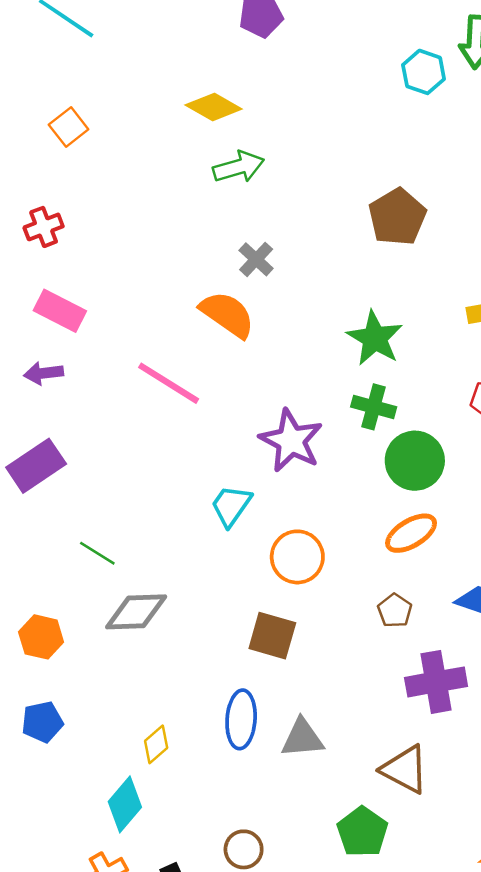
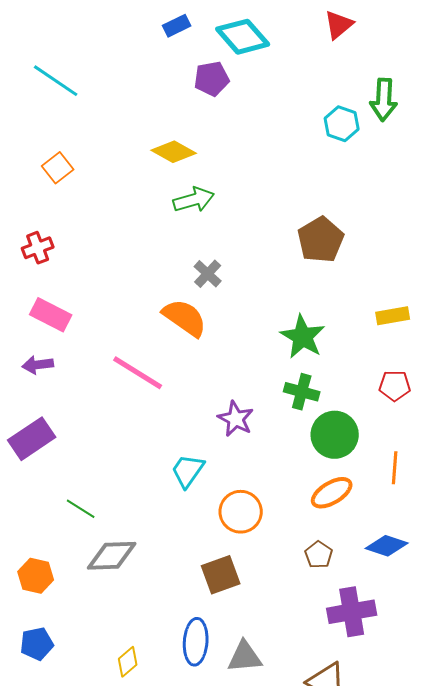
purple star: (291, 441) -> (236, 419), size x0.7
brown square: (272, 636) -> (221, 575), turned -36

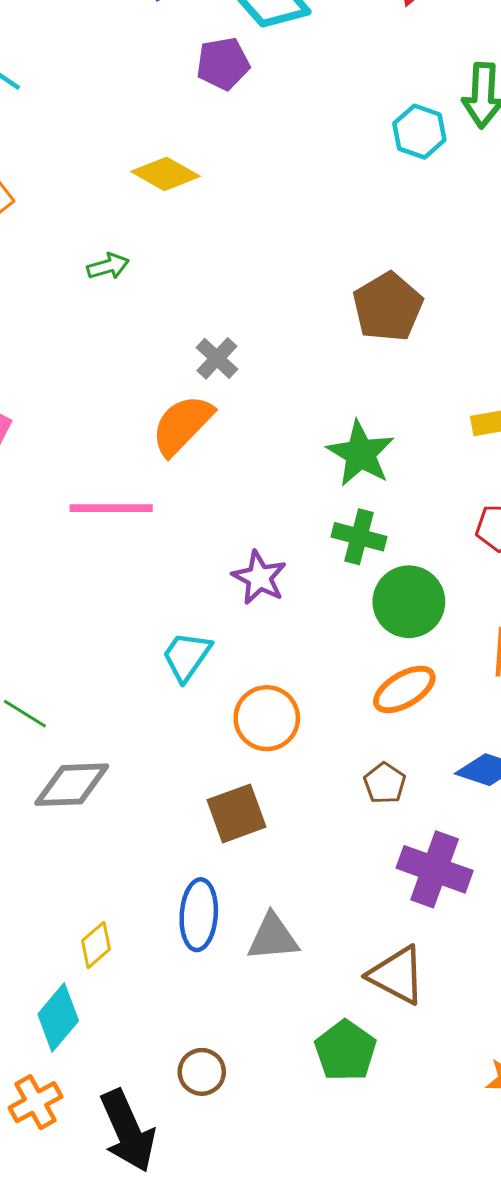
green arrow: (194, 200) -> (108, 266), moved, size x0.7
orange semicircle: (185, 318) -> (182, 425), turned -81
pink line: (138, 373) -> (111, 508), turned -32
purple cross: (352, 612) -> (435, 869), turned 30

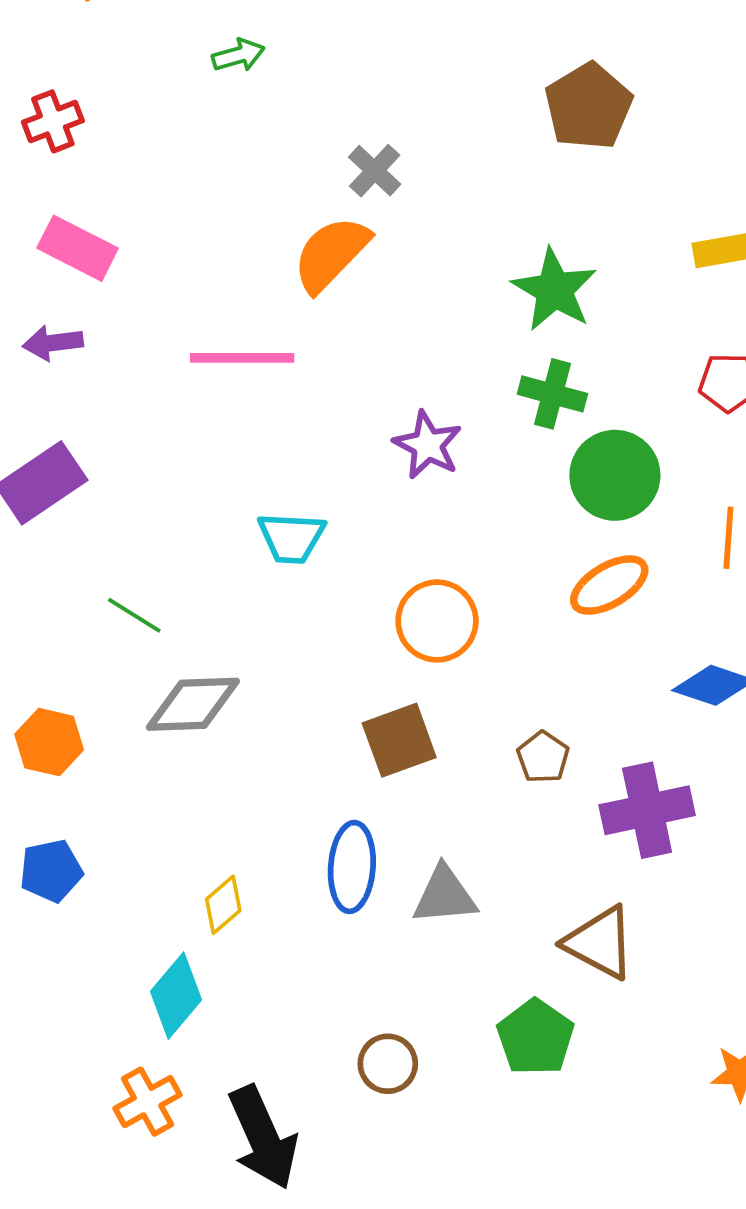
cyan trapezoid: (187, 656) -> (291, 538), moved, turned -122
brown pentagon: (385, 783) -> (543, 757), moved
purple cross: (435, 869) -> (647, 810), turned -32
brown circle: (202, 1072) -> (388, 1064), moved

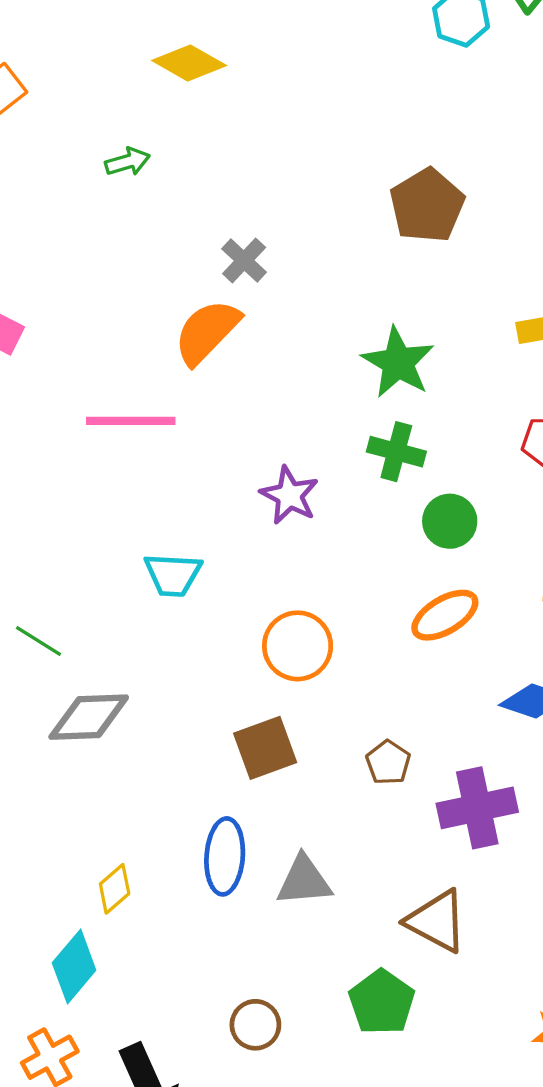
green circle: (615, 475) -> (450, 521), size x0.7

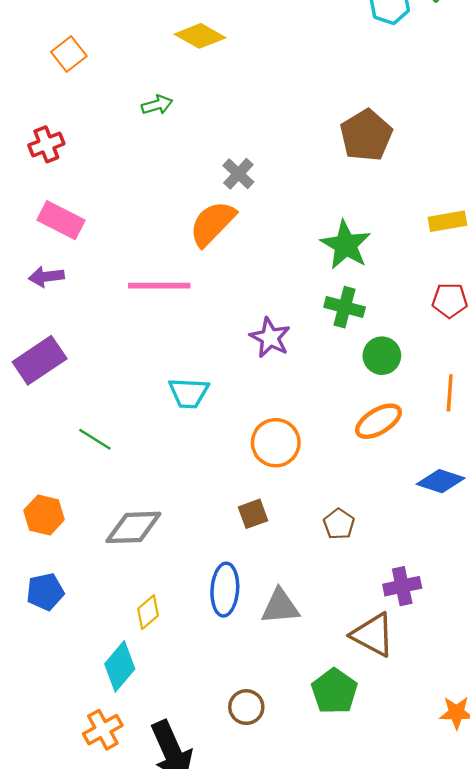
gray diamond: (89, 717) -> (133, 527), moved
brown square: (265, 748) -> (253, 514), size x0.7
purple cross: (477, 808) -> (402, 586), moved, size x0.7

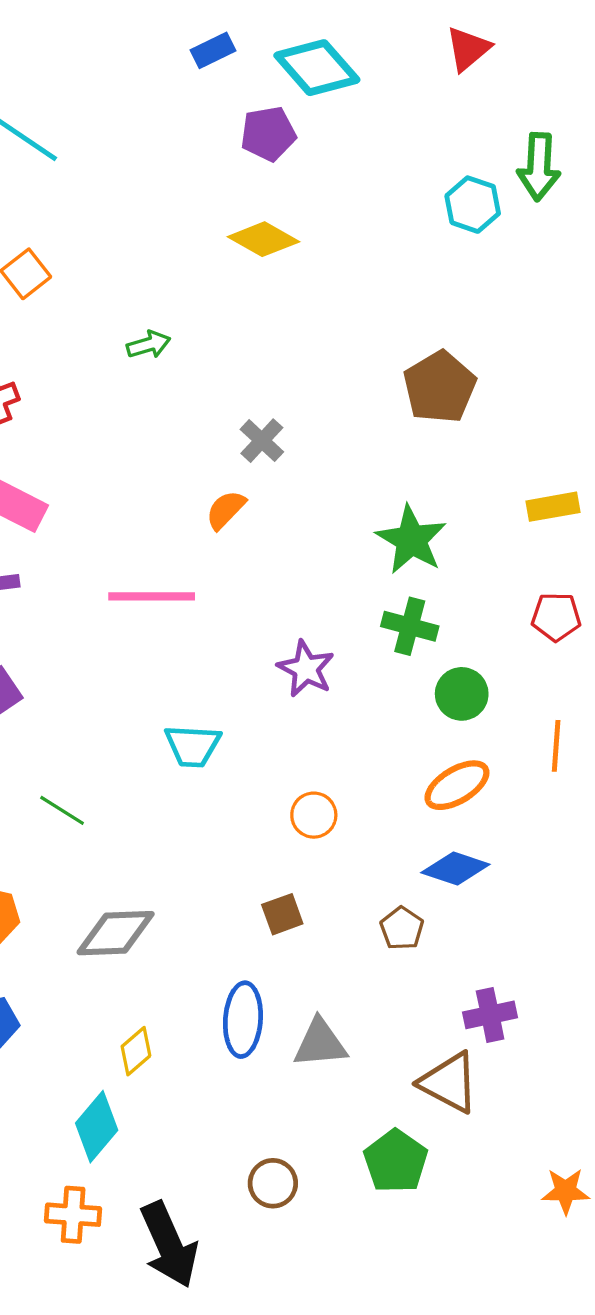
yellow diamond: (200, 36) -> (263, 239), moved
orange semicircle: (212, 223) -> (226, 510), size x0.6
orange circle: (276, 443) -> (314, 815), size x0.7
blue diamond: (441, 481) -> (455, 869), moved
orange cross: (103, 730) -> (73, 1215), turned 33

